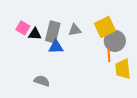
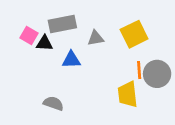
gray rectangle: (53, 32) -> (62, 24), moved, turned 65
gray circle: (115, 41) -> (157, 74), moved
yellow trapezoid: (123, 69) -> (128, 94), moved

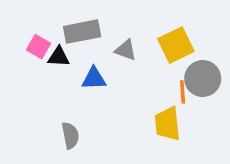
gray triangle: (96, 38) -> (126, 50), turned 30
gray circle: (157, 74) -> (203, 79), moved
gray semicircle: (53, 103) -> (70, 135), turned 60

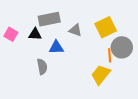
pink square: (39, 47) -> (11, 34), moved
yellow trapezoid: (168, 124) -> (101, 75), turned 45
gray semicircle: (70, 135) -> (42, 67), moved

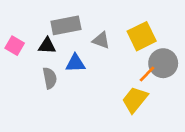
orange line: (110, 55) -> (147, 74), turned 48
gray semicircle: (42, 67) -> (50, 78), moved

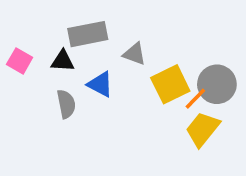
yellow square: (142, 36) -> (170, 84), moved
blue triangle: (75, 63) -> (100, 84), turned 30
yellow trapezoid: (135, 100) -> (203, 129), moved

